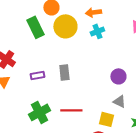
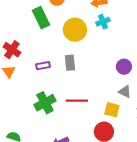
yellow circle: (65, 26) -> (75, 30), moved

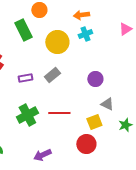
gray rectangle: (70, 63) -> (52, 75), turned 56
purple circle: (124, 67) -> (95, 79), moved
yellow square: (112, 110) -> (94, 122), turned -35

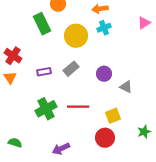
purple circle: (95, 79) -> (104, 74), moved
gray triangle: (107, 104) -> (126, 87), moved
green star: (125, 125) -> (144, 132), moved

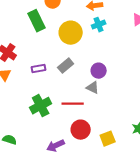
gray triangle: (126, 87) -> (93, 88), moved
yellow square: (113, 116) -> (108, 139), moved
red circle: (105, 138) -> (81, 130), moved

